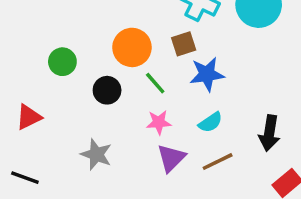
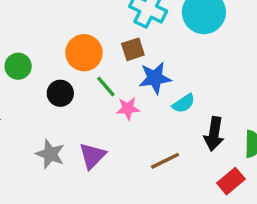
pink star: (159, 122) -> (128, 108), moved
cyan semicircle: (210, 122) -> (184, 103), moved
purple triangle: (171, 158) -> (92, 156), moved

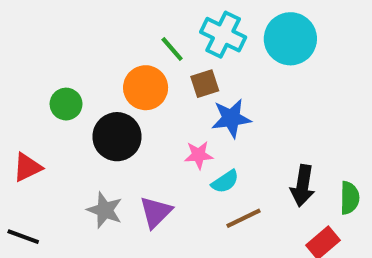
green line: (106, 86) -> (172, 49), moved
black circle: (60, 93) -> (117, 137), size x1.5
cyan semicircle: (184, 103) -> (225, 182), moved

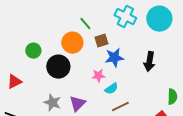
cyan cross: (223, 35) -> (125, 17), moved
cyan circle: (290, 39) -> (159, 19), moved
black arrow: (303, 186) -> (149, 62), moved

